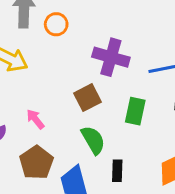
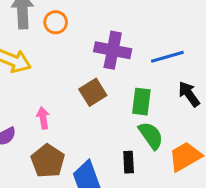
pink arrow: (35, 119) -> (43, 118), turned 35
green semicircle: (93, 140) -> (151, 135), moved

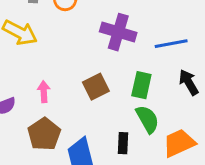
brown square: (93, 92) -> (96, 87), moved

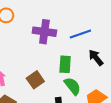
brown square: (96, 87) -> (35, 80), moved

